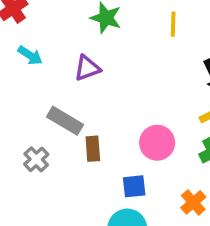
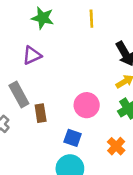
gray rectangle: (65, 121) -> (19, 94), turned 35
blue square: (134, 186) -> (73, 138), turned 30

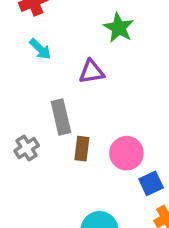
pink circle: (87, 105) -> (126, 153), moved
blue square: (73, 138) -> (151, 183), moved, turned 30

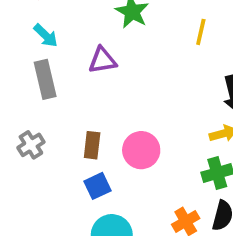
gray rectangle: (61, 117) -> (45, 79), moved
blue square: (151, 183) -> (98, 186), moved

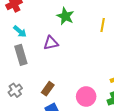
brown rectangle: (92, 145) -> (48, 89), turned 32
pink circle: (141, 150) -> (86, 97), moved

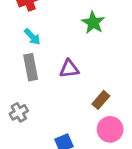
purple triangle: (51, 43) -> (69, 69), moved
brown rectangle: (48, 89) -> (101, 100), moved

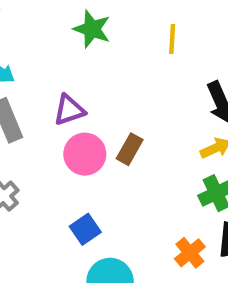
pink circle: (110, 129) -> (85, 154), moved

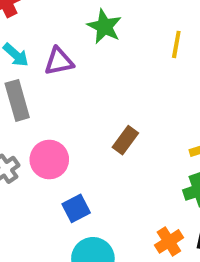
purple triangle: (69, 110) -> (59, 61), moved
pink circle: (85, 154) -> (49, 160), moved

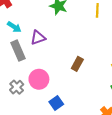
purple triangle: (59, 61) -> (38, 38), moved

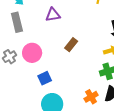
purple triangle: (38, 38) -> (53, 15), moved

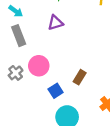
brown rectangle: (71, 45) -> (80, 77), moved

